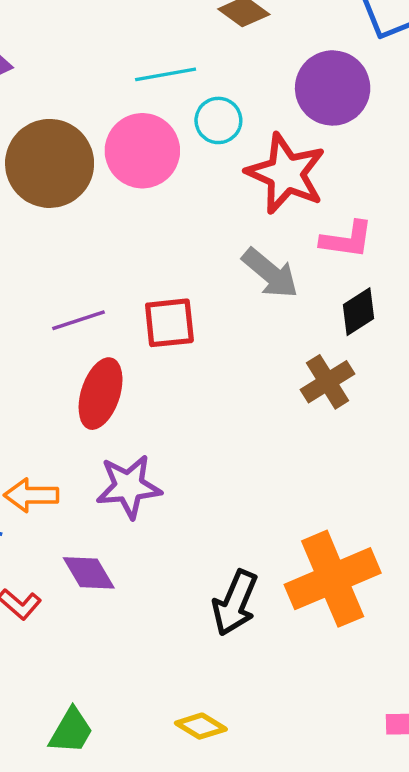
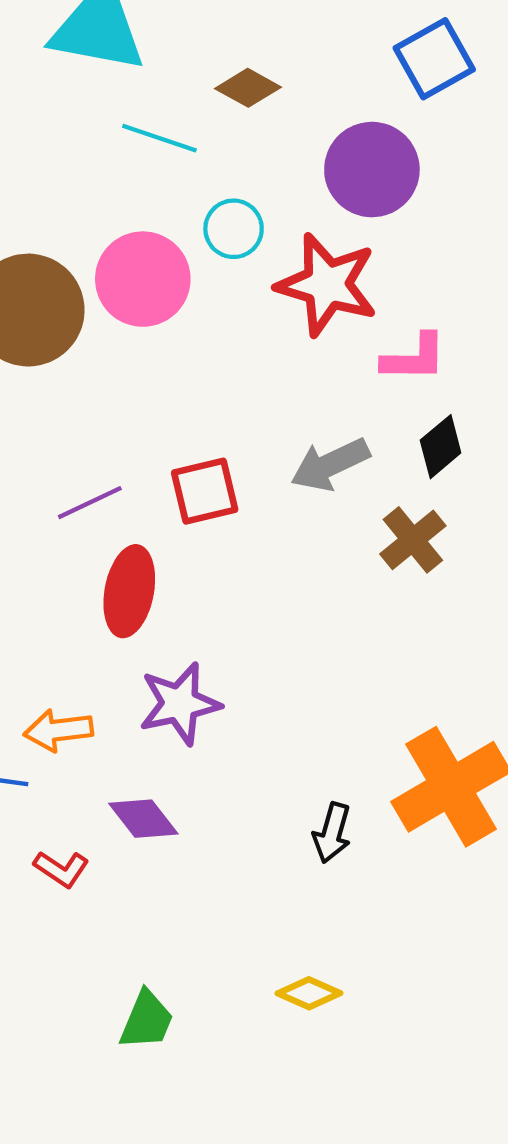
cyan line: (166, 74) -> (159, 138), moved, turned 36
gray arrow: (270, 273) -> (330, 464), moved, turned 122
black arrow: (235, 603) -> (332, 833), size x0.7

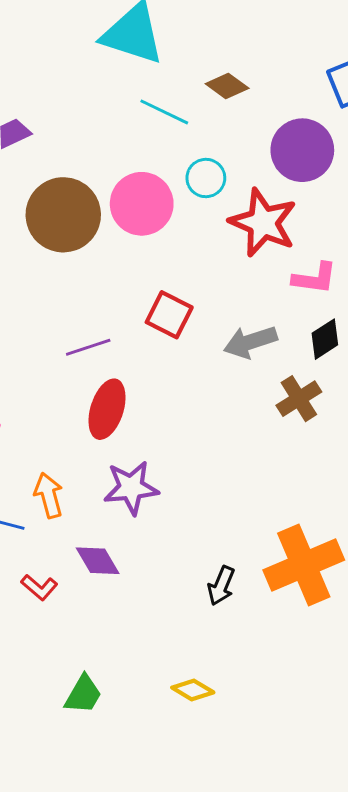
red square: (205, 491) -> (169, 315), moved, turned 33
orange arrow: (58, 730) -> (49, 495), turned 75

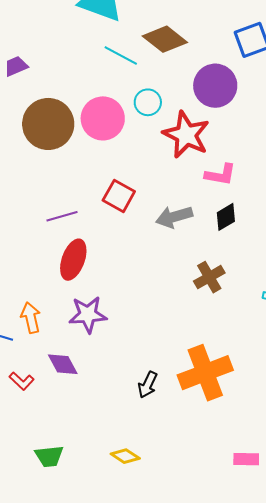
brown diamond: (227, 86) -> (165, 39), size x1.5
brown cross: (299, 399) -> (209, 277), moved
green trapezoid: (83, 694) -> (49, 456), turned 52

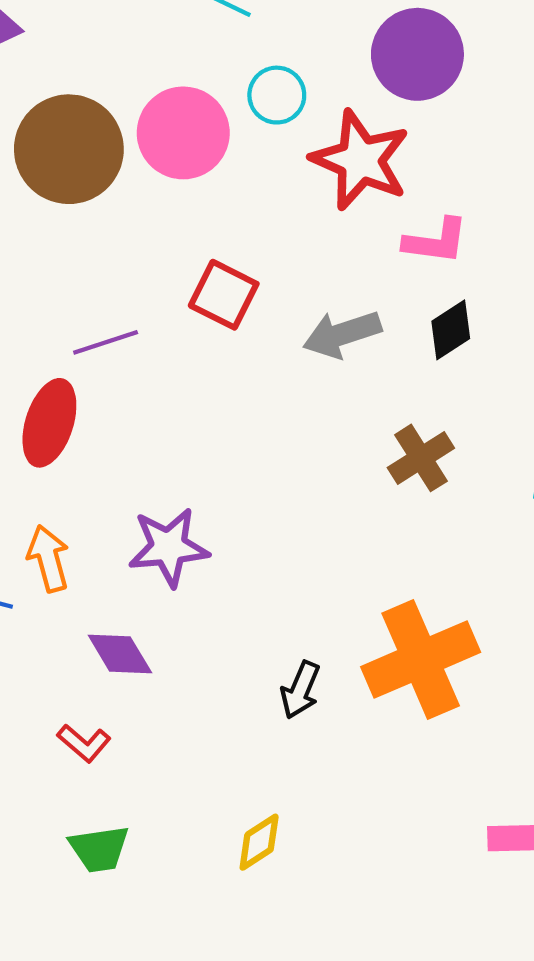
red ellipse: (73, 260) -> (49, 423), moved
red L-shape: (22, 381) -> (84, 743), moved
yellow diamond: (125, 456) -> (259, 842), turned -64

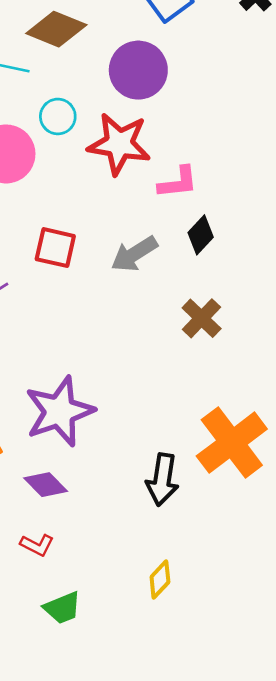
purple star: (169, 547) -> (60, 411), size x1.4
black arrow: (300, 690) -> (162, 479), size x1.4

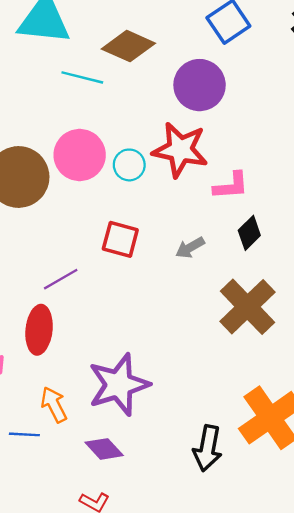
cyan circle: (58, 116) -> (129, 165), moved
gray arrow: (134, 254) -> (190, 248), size x0.7
brown cross: (202, 318) -> (247, 307), size x1.6

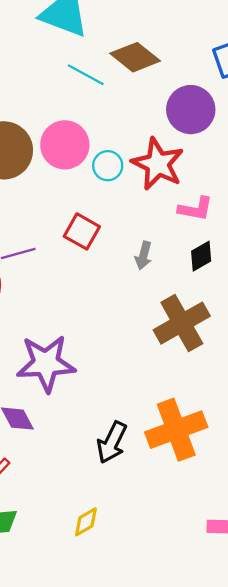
gray arrow: (190, 248) -> (143, 255), turned -60

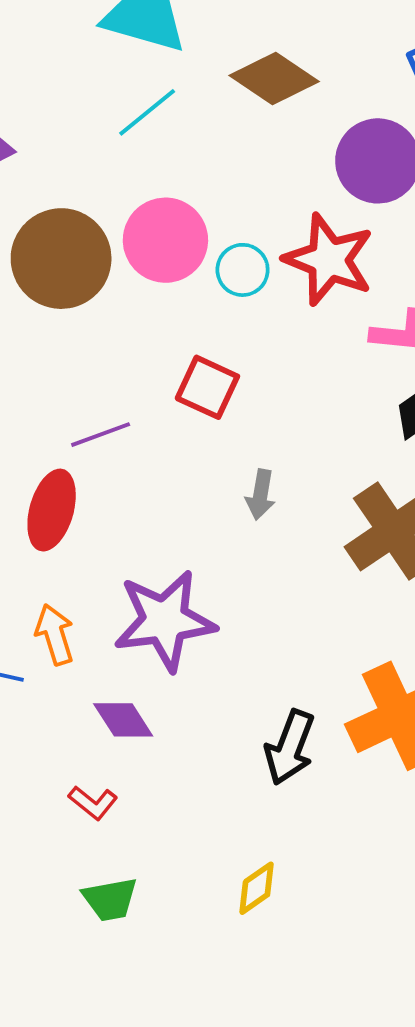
cyan line: (86, 75) -> (147, 112), moved, turned -63
gray arrow: (143, 255) -> (261, 495), moved

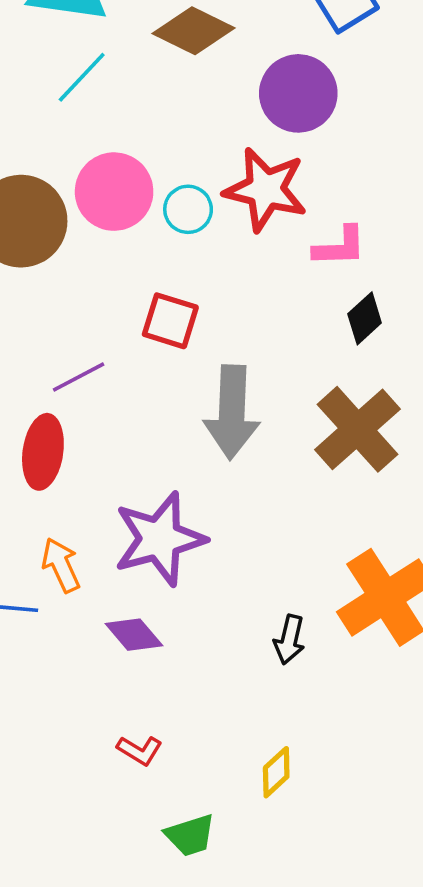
gray arrow: (261, 495) -> (232, 412), size x2.0
black arrow: (290, 747) -> (289, 640), size x0.7
red L-shape: (93, 803) -> (140, 750), moved
green trapezoid: (110, 899) -> (190, 835), moved

